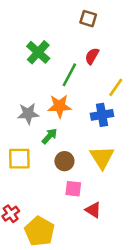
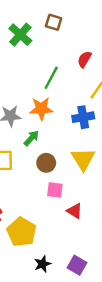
brown square: (88, 19) -> (54, 22), moved
green cross: (38, 52) -> (20, 35), moved
red semicircle: (92, 56) -> (84, 59), moved

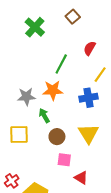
brown square: (54, 22) -> (73, 17), moved, turned 32
green arrow: (31, 138) -> (44, 116), turned -72

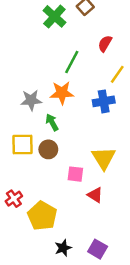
green cross: (35, 27) -> (54, 16), moved
yellow triangle: (88, 133) -> (104, 158), moved
brown circle: (57, 137) -> (48, 149), moved

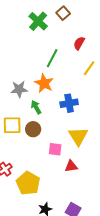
orange star: (62, 93) -> (44, 83), turned 30
blue cross: (104, 101) -> (69, 103), moved
red triangle: (95, 195) -> (71, 166), turned -40

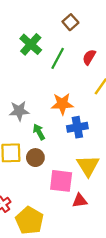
green cross: (38, 21) -> (31, 44), moved
green line: (52, 58) -> (58, 58), moved
orange star: (44, 83) -> (62, 104), moved, turned -30
pink square: (55, 149) -> (61, 181), size x1.5

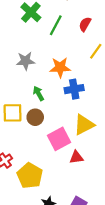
gray star: (19, 111) -> (25, 61), moved
yellow triangle: (88, 166) -> (84, 125), turned 35
pink square: (61, 181) -> (59, 139), turned -35

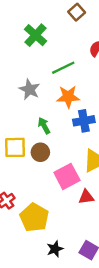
green line: (56, 25) -> (63, 68), moved, turned 36
gray star: (25, 61) -> (29, 89), turned 30

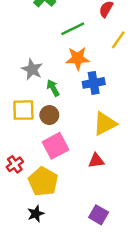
gray star: (29, 89) -> (32, 69), moved
pink square: (67, 176) -> (55, 146), moved
black star: (55, 249) -> (36, 214), moved

